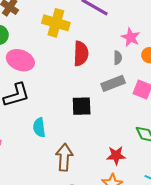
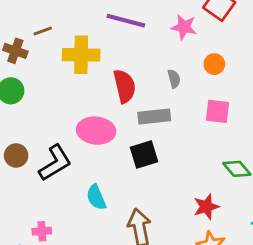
pink star: (131, 37) -> (184, 27), moved
pink ellipse: (20, 60) -> (96, 131), moved
gray rectangle: (113, 83) -> (154, 117), moved, turned 30

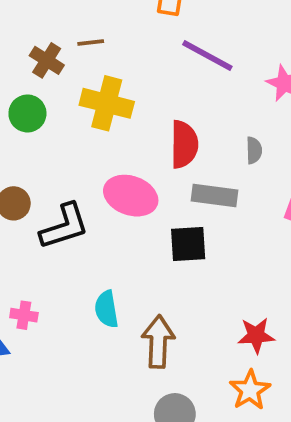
yellow cross: (81, 55) -> (107, 103), moved
cyan semicircle: (96, 197) -> (107, 309), moved

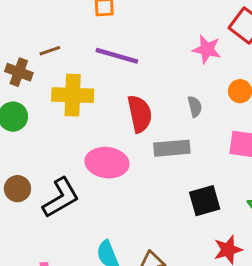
purple line: (207, 56) -> (117, 56), moved
black square: (188, 244) -> (205, 201), moved

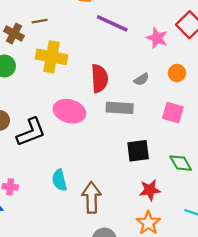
purple line: (117, 56) -> (112, 23), moved
gray semicircle: (195, 107) -> (141, 79), turned 63

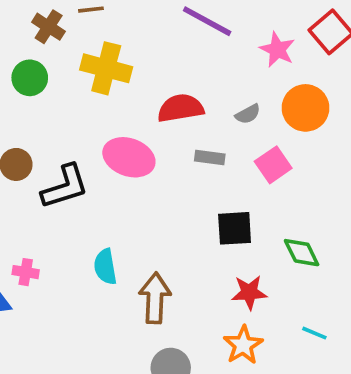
orange circle: (177, 73) -> (305, 108), size x1.6
red semicircle: (99, 78) -> (181, 108), turned -100
gray rectangle: (120, 108) -> (210, 157), size x0.7
pink square: (173, 113) -> (273, 165), moved, turned 35

